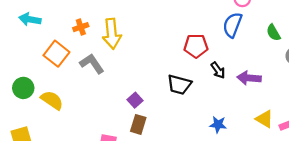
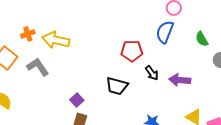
yellow arrow: (112, 34) -> (56, 40), turned 108

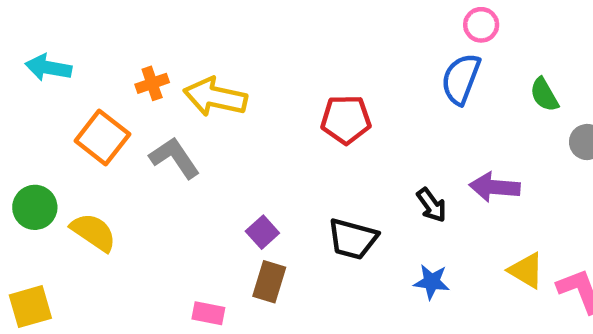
red pentagon: (132, 51) -> (346, 119), moved
black arrow: (152, 73) -> (432, 205), moved
black trapezoid: (117, 86) -> (353, 239), moved

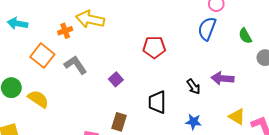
yellow arrow: (215, 97) -> (90, 19), moved
purple square: (262, 232) -> (116, 79), moved
black trapezoid: (353, 239) -> (157, 102), turned 75

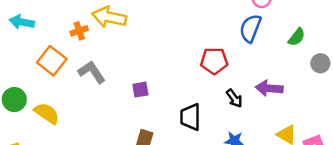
green semicircle: (245, 36) -> (297, 37), turned -112
red pentagon: (154, 47) -> (214, 61), moved
purple square: (116, 79) -> (140, 90), turned 32

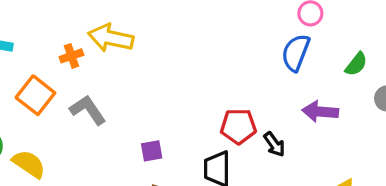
red pentagon: (214, 61) -> (238, 126), moved
purple arrow: (269, 88) -> (320, 112), moved
purple square: (140, 90) -> (152, 151), moved

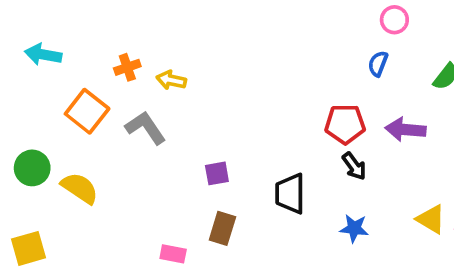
yellow arrow: (111, 38) -> (171, 80), moved, size x0.6
blue semicircle: (296, 53) -> (378, 64), size x0.6
red pentagon: (238, 126) -> (345, 124), moved

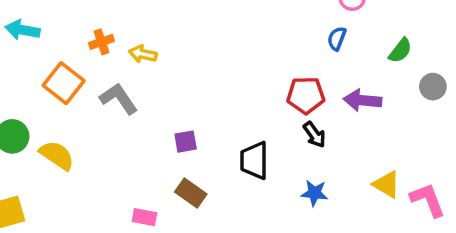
brown rectangle: (222, 228) -> (191, 193), turned -72

